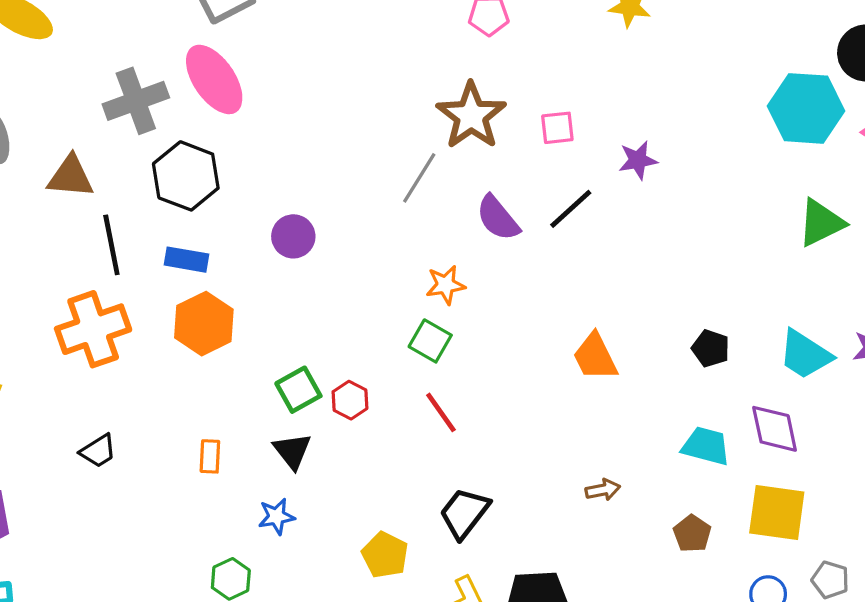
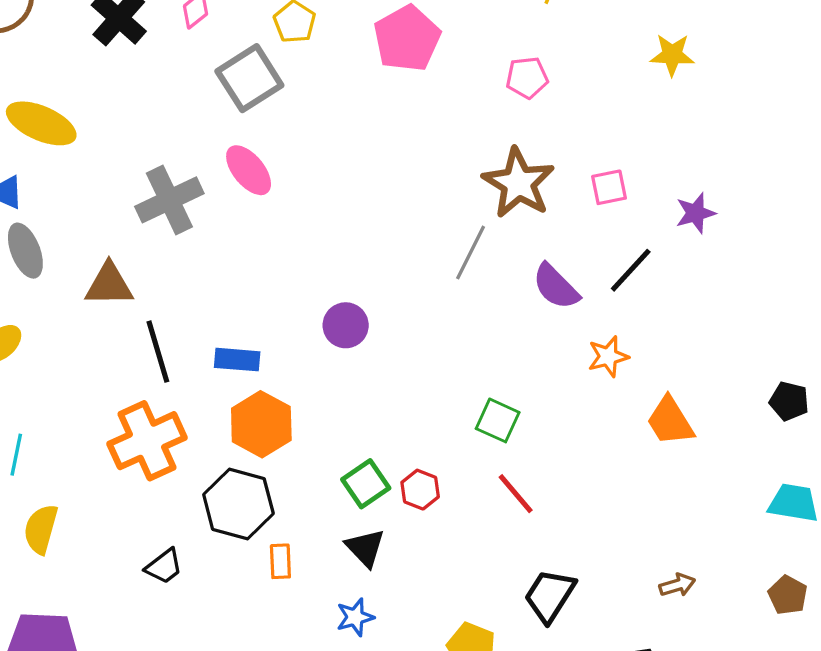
pink ellipse: (214, 79) -> (249, 170), size x0.7
black hexagon: (186, 176) -> (238, 504), moved
orange star: (446, 285) -> (608, 357), moved
brown arrow: (603, 490) -> (677, 585), moved

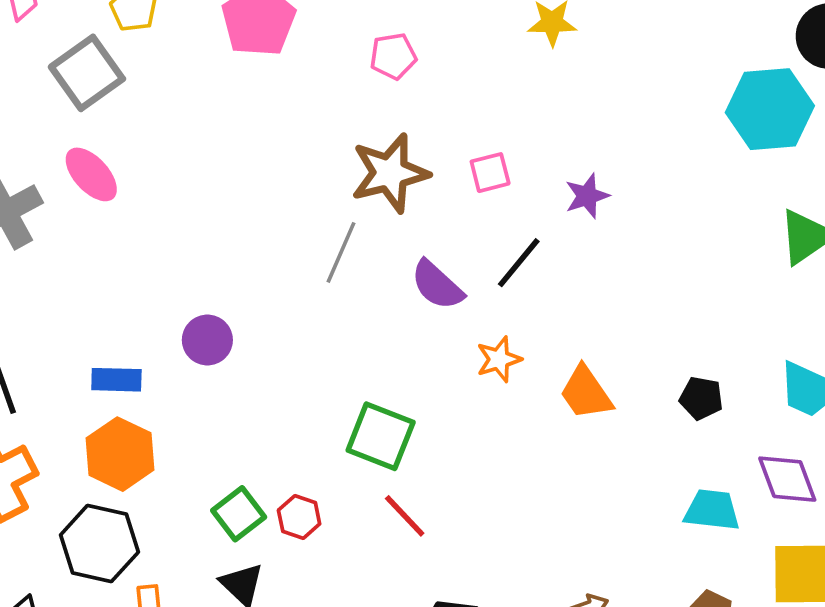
brown star: (518, 183) -> (390, 173), turned 30
blue rectangle: (237, 360) -> (116, 380), moved
green square: (498, 420) -> (381, 436), size x1.4
orange trapezoid: (670, 421) -> (586, 393), moved

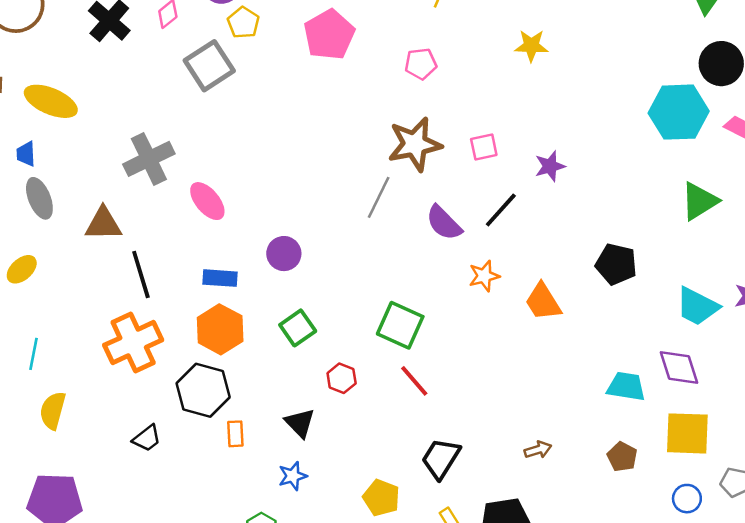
pink ellipse: (91, 174) -> (207, 201), moved
black pentagon: (701, 398) -> (616, 264), moved, size x1.4
green square: (239, 514) -> (298, 328), moved

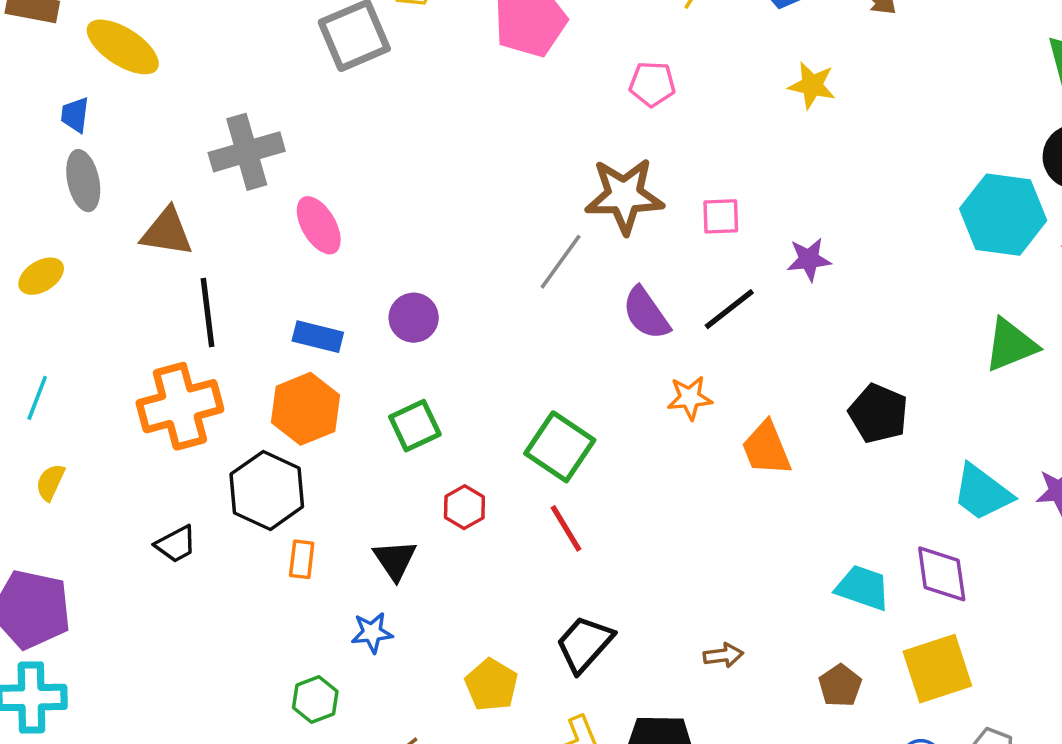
yellow semicircle: (53, 410) -> (50, 482), size x0.7
yellow square: (687, 433) -> (937, 669), turned -30

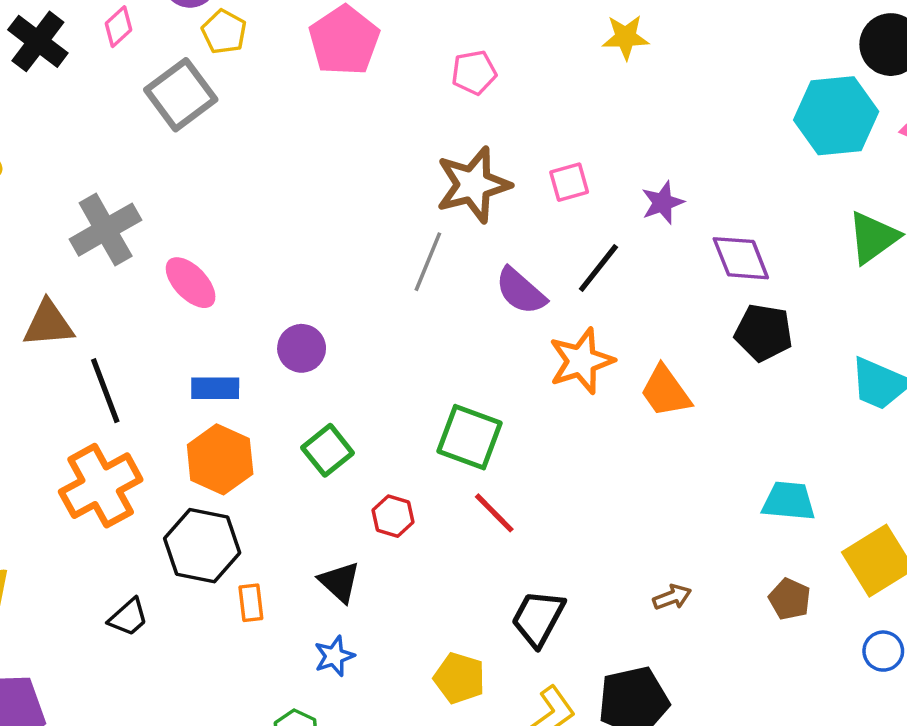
orange star: (690, 398) -> (581, 361), size x1.5
purple diamond: (942, 574) -> (741, 258), moved

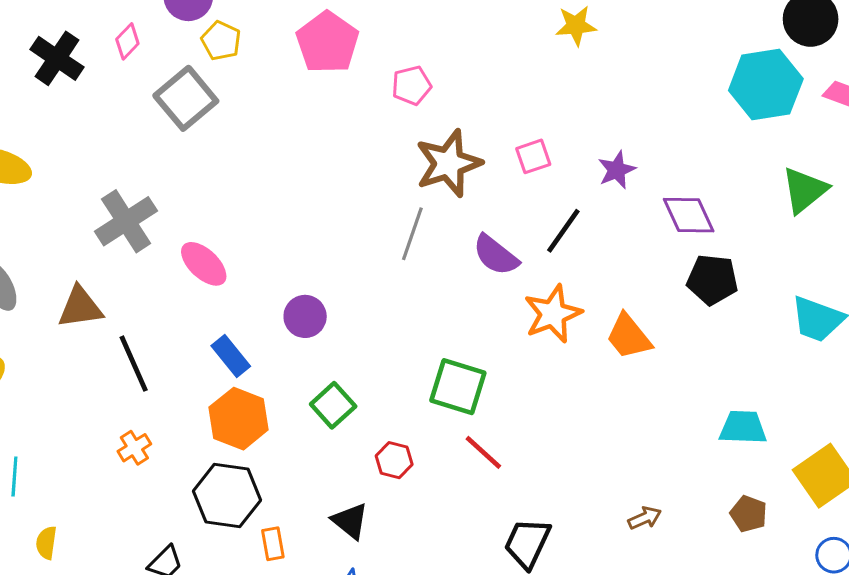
pink pentagon: (474, 72) -> (412, 85), moved
blue rectangle: (215, 388) -> (231, 356), turned 54
orange cross: (101, 486) -> (134, 448), size x0.5

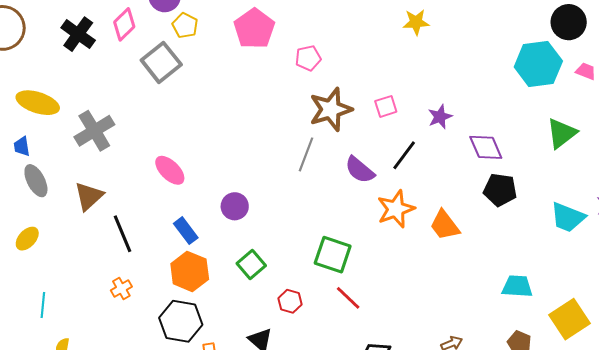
pink diamond: (127, 41) -> (124, 24), size x1.4
gray cross: (126, 221) -> (94, 131), moved
brown triangle: (80, 307) -> (89, 196), turned -36

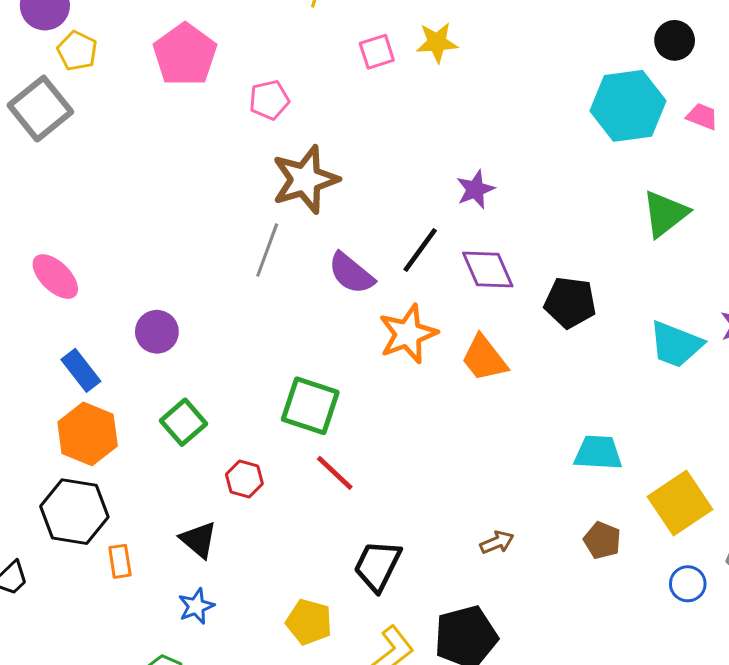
black circle: (569, 22) -> (675, 40), size x0.7
pink square: (386, 106) -> (377, 52), moved
purple diamond: (486, 147) -> (488, 269), moved

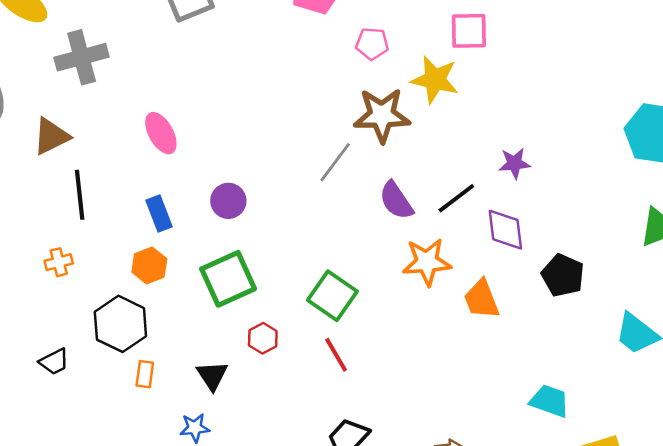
yellow star: (437, 42) -> (435, 80), moved, size x1.4
pink square: (377, 52) -> (469, 31), size x1.4
green square: (184, 422) -> (228, 279), size x1.5
orange hexagon: (88, 434) -> (149, 265), size x0.7

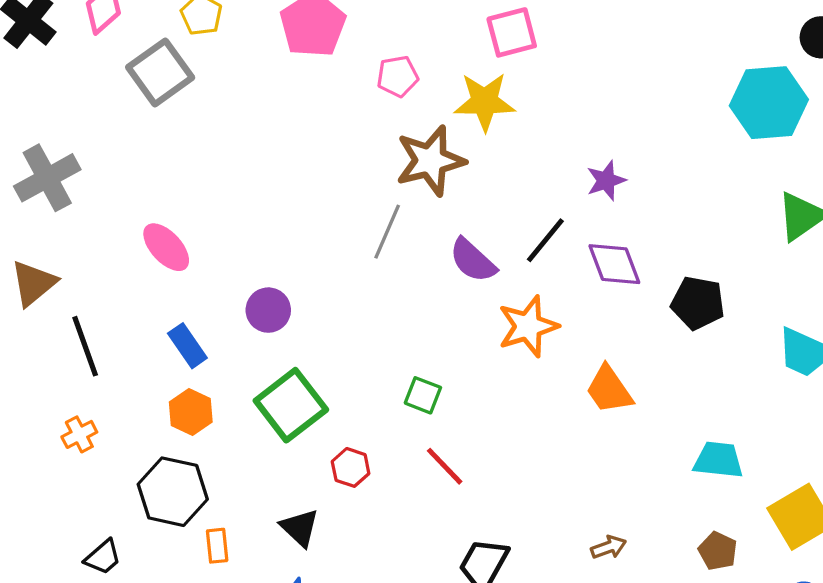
green square: (332, 296) -> (423, 395), size x0.6
orange trapezoid: (482, 299) -> (609, 390), moved

